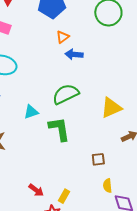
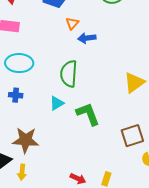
green semicircle: (66, 94) -> (69, 74), moved, turned -48
brown square: (98, 159) -> (132, 136), size x1.6

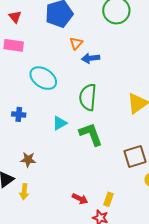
cyan ellipse: (19, 63) -> (43, 78), moved, turned 32
green semicircle: (69, 74) -> (88, 97), moved
brown star: (26, 140) -> (28, 160), size x0.6

